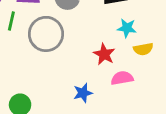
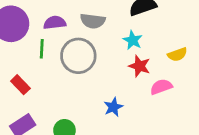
cyan star: (127, 28) -> (133, 40), moved, turned 30
blue star: (83, 93) -> (113, 107), moved

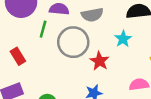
gray semicircle: (93, 21) -> (92, 15), turned -30
red star: (140, 66) -> (99, 61), moved

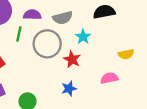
cyan star: (123, 39) -> (83, 37), moved

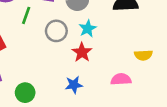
cyan star: (83, 37) -> (88, 29), moved
gray circle: (47, 44) -> (56, 31), size x0.7

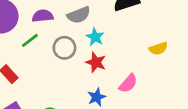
green line: (26, 15) -> (30, 40), turned 48
pink semicircle: (121, 79) -> (128, 83), moved, turned 150

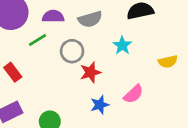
cyan star: (95, 37) -> (122, 45), moved
red star: (96, 62) -> (90, 72), moved, turned 30

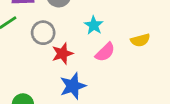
pink semicircle: (133, 94) -> (105, 52), moved
blue star: (100, 105) -> (73, 86), size x1.4

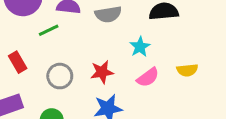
gray circle: (43, 33) -> (60, 76), moved

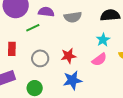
cyan star: (140, 47) -> (103, 40), moved
red rectangle: (18, 62) -> (12, 49), turned 32

